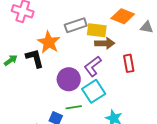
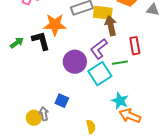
orange star: (49, 42) -> (55, 25), turned -30
brown arrow: (105, 43) -> (111, 26), turned -102
green line: (74, 107) -> (120, 63), moved

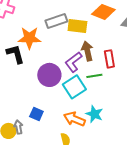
brown arrow: (111, 26) -> (87, 51), moved
orange arrow: (130, 116) -> (74, 119), moved

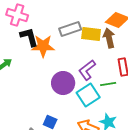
brown arrow: (87, 51) -> (109, 38), moved
black L-shape: (15, 54) -> (29, 37), moved

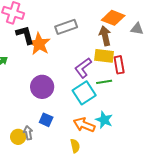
yellow rectangle: (91, 34) -> (104, 56), moved
orange star: (43, 46) -> (39, 44), turned 30
purple circle: (63, 83) -> (42, 87), moved

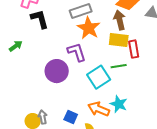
orange star: (39, 44) -> (89, 28), moved
purple L-shape: (83, 68) -> (77, 52), moved, turned 110
blue square: (46, 120) -> (71, 117), moved

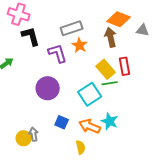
orange star: (89, 28) -> (80, 45), size x0.7
yellow rectangle: (119, 40) -> (106, 69), moved, turned 42
purple L-shape: (77, 52) -> (58, 53), moved
blue square: (71, 117) -> (62, 122), moved

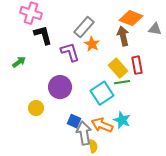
gray rectangle: (72, 28) -> (84, 27), turned -30
gray arrow: (34, 134) -> (84, 133), moved, size x1.6
yellow circle: (24, 138) -> (36, 108), moved

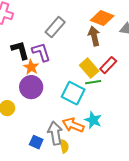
black L-shape: (43, 35) -> (20, 50), moved
orange star: (92, 44) -> (31, 67), moved
red rectangle: (137, 65) -> (108, 65), turned 54
cyan square: (102, 93) -> (73, 93), turned -30
blue square: (74, 121) -> (36, 142), moved

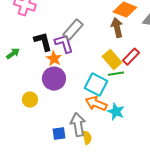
gray rectangle: (55, 27) -> (73, 30), moved
orange arrow: (73, 125) -> (96, 104), moved
blue square: (36, 142) -> (59, 134), turned -32

